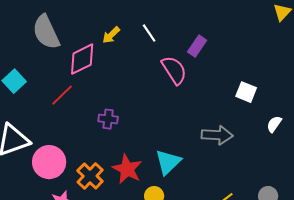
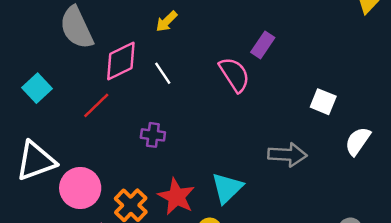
white line: (149, 33) -> (163, 73), moved
yellow arrow: (111, 35) -> (167, 21), moved
white semicircle: (274, 124) -> (358, 141), size x1.4

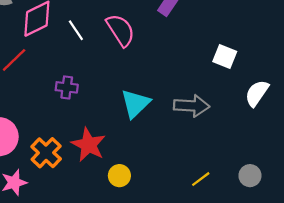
pink semicircle: (234, 75) -> (121, 30), moved
cyan triangle: (227, 188) -> (135, 103), moved

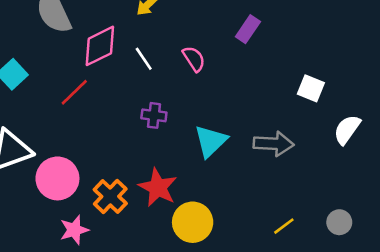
pink semicircle: (121, 30) -> (194, 59), size x0.7
purple cross: (67, 87) -> (154, 115), moved
yellow circle: (119, 176) -> (193, 222), size x1.6

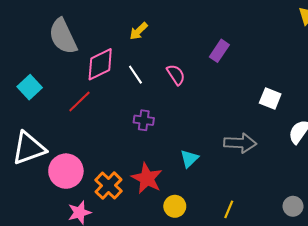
cyan triangle: (211, 141) -> (189, 159), moved, size x0.7
yellow circle: (193, 222) -> (175, 206), size x0.7
yellow line: (284, 226) -> (229, 209), moved, turned -30

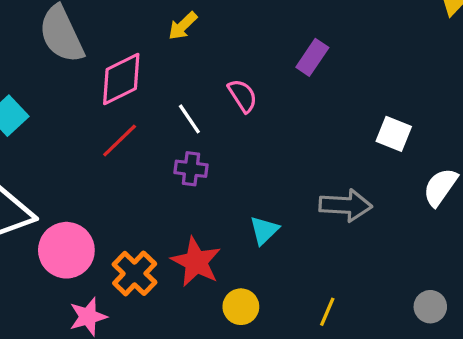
white line: (135, 75) -> (189, 119), moved
red line: (79, 102) -> (120, 141), moved

